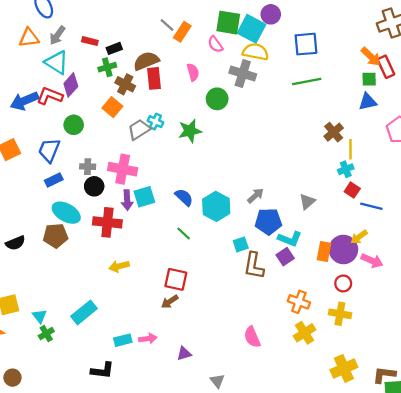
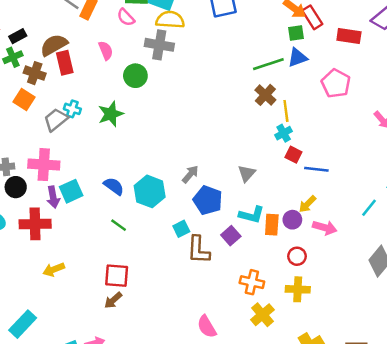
green line: (307, 81) -> (268, 64), moved
blue pentagon: (268, 221) -> (208, 200), turned 30
cyan L-shape: (290, 239) -> (252, 215), moved
purple circle: (343, 249) -> (292, 220), size x0.6

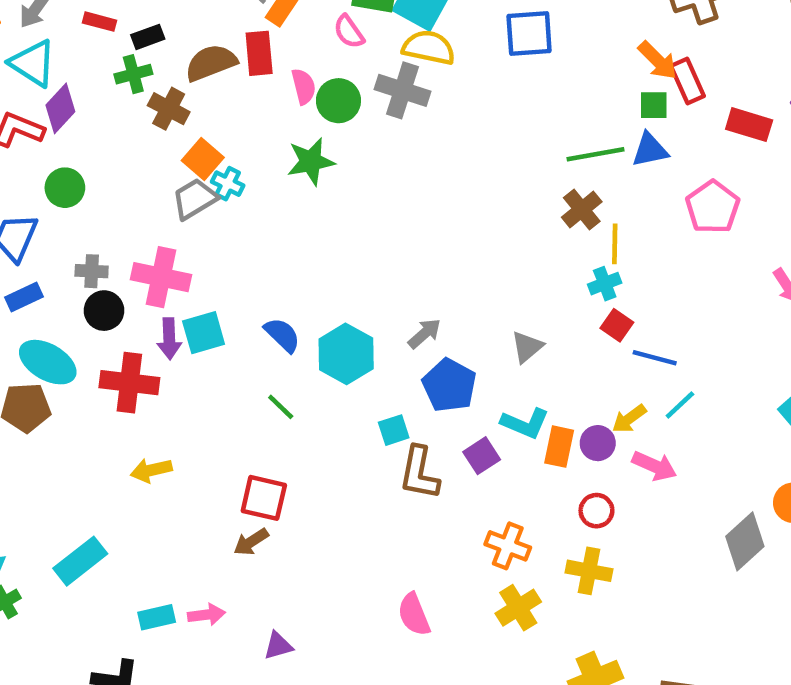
red rectangle: (65, 63) -> (259, 53), moved
green circle: (135, 76) -> (338, 101), moved
orange square: (24, 99) -> (203, 159), moved
green star: (111, 114) -> (311, 161), moved
cyan line: (369, 208) -> (680, 405), moved

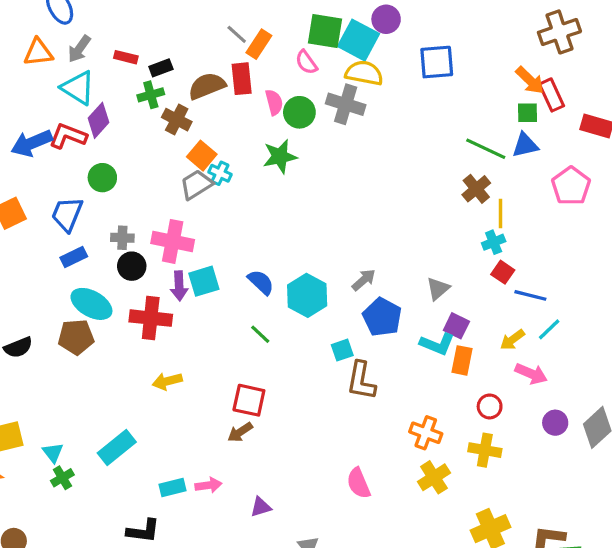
green line: (595, 154) -> (486, 149), turned 36
purple circle: (598, 443) -> (555, 423), moved
purple square: (482, 456) -> (456, 326), moved, turned -30

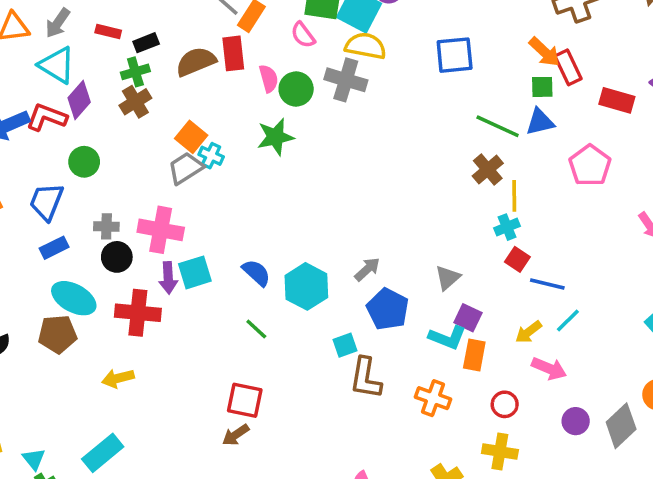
blue square: (437, 62) -> (455, 55), moved
brown cross: (177, 120) -> (135, 102), moved, turned 32
yellow arrow: (167, 381) -> (118, 378), moved
orange cross: (426, 433) -> (433, 398), moved

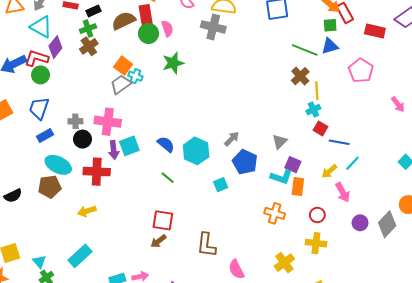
green circle: (296, 89) -> (148, 33), moved
green circle: (84, 162) -> (41, 75), moved
pink arrow: (549, 368) -> (343, 192), turned 42
brown L-shape: (366, 378) -> (206, 245), moved

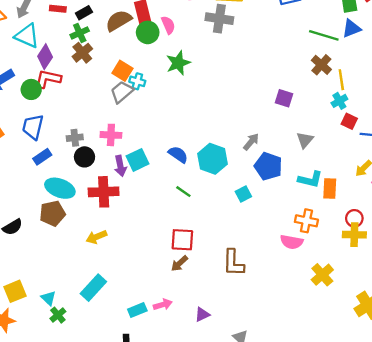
red L-shape: (37, 58) -> (48, 79), moved
pink cross: (108, 122) -> (111, 135), size x0.7
purple square: (293, 165) -> (284, 98), moved
yellow cross: (316, 243) -> (354, 235), moved
pink semicircle: (236, 269) -> (292, 242), moved, turned -48

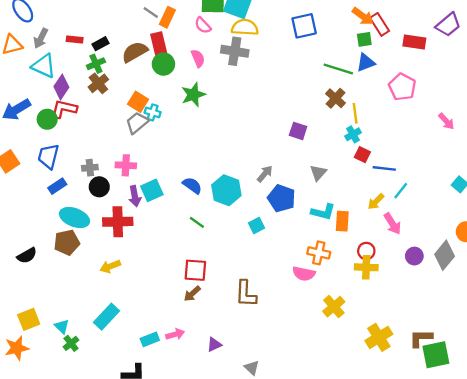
pink semicircle: (168, 25) -> (198, 58), moved

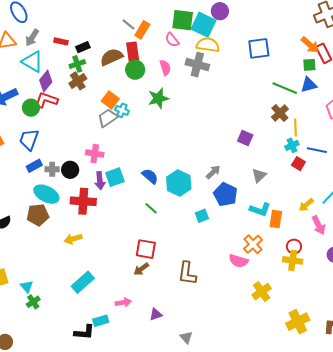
gray cross: (90, 168) -> (52, 169), moved
blue line: (384, 168) -> (317, 150), moved
orange cross: (319, 253) -> (253, 244), turned 30
cyan rectangle: (106, 317) -> (83, 282), moved
cyan rectangle: (150, 339) -> (101, 321), moved

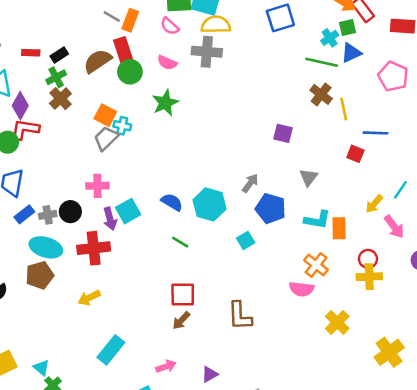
pink semicircle: (165, 68) -> (167, 63), turned 140
cyan cross: (292, 145) -> (330, 38), moved

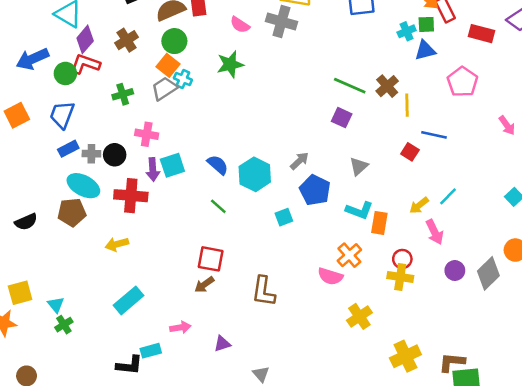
green line: (322, 62) -> (350, 86), moved
green circle: (130, 72) -> (174, 41), moved
green cross: (56, 77) -> (123, 94), moved

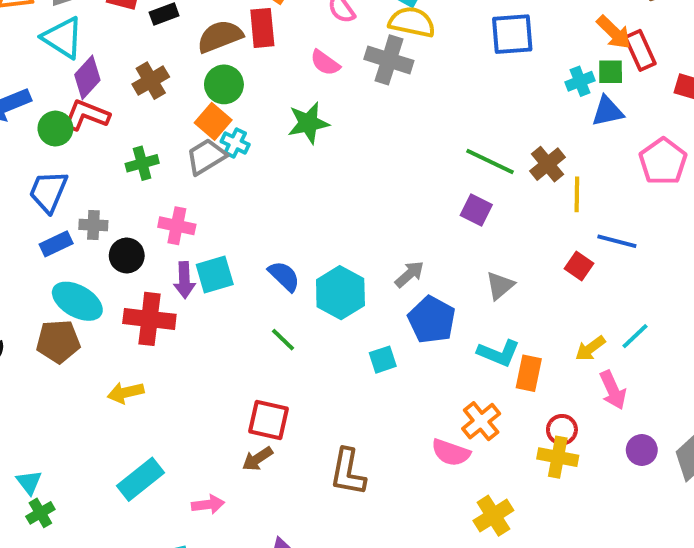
gray cross: (91, 154) -> (93, 225), moved
pink arrow: (180, 327) -> (208, 505), moved

